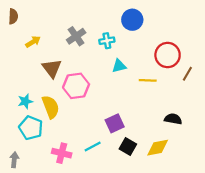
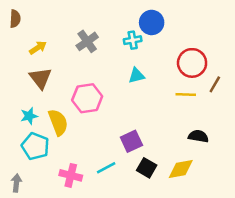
cyan cross: (107, 41) -> (133, 40), moved
brown triangle: (52, 68) -> (40, 78), moved
yellow line: (148, 80) -> (186, 95), moved

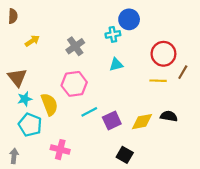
gray cross: (87, 41) -> (75, 46), moved
brown triangle: (40, 78) -> (17, 77), moved
cyan line: (106, 168) -> (89, 112), moved
black square: (147, 168) -> (125, 155), moved
yellow diamond: (181, 169) -> (142, 122), moved

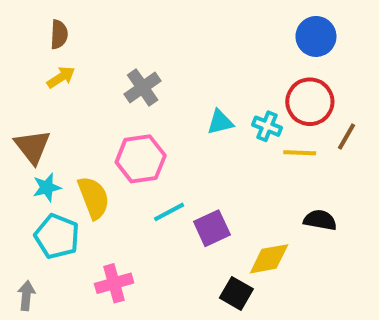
brown semicircle: (13, 16) -> (59, 34), moved
blue circle: (129, 19) -> (316, 36), moved
cyan cross: (113, 34) -> (267, 126), moved, turned 32
yellow diamond: (142, 122) -> (269, 259), moved
pink cross: (60, 150) -> (114, 283), turned -30

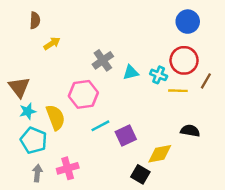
yellow arrow: (61, 77) -> (52, 43), moved
gray cross: (143, 87) -> (103, 60), moved
gray arrow: (26, 296) -> (37, 173), moved

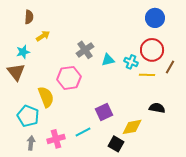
cyan star: (28, 111) -> (23, 52), moved
cyan line: (100, 126) -> (83, 132), moved

